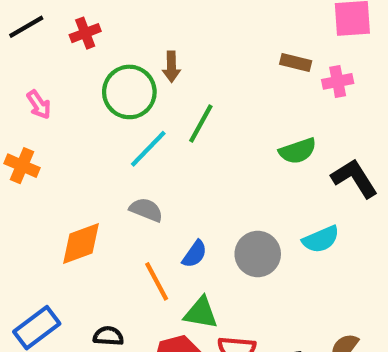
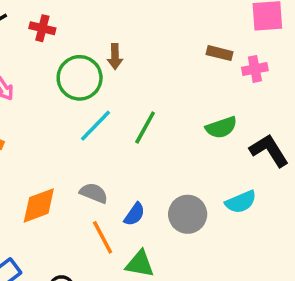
red cross: (85, 33) -> (42, 28), turned 35
green line: (201, 124) -> (145, 127), moved
gray semicircle: (146, 210) -> (94, 193), moved

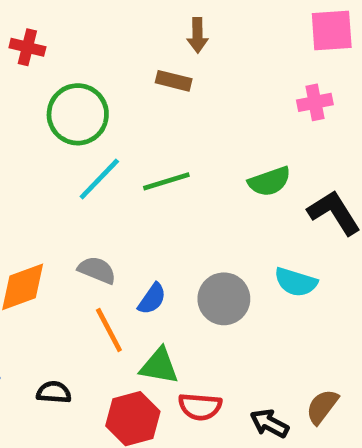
brown rectangle: (220, 53) -> (174, 81), moved
brown arrow: (115, 57) -> (198, 35), moved
green line: (145, 127) -> (166, 181), turned 44
cyan semicircle: (241, 202) -> (296, 282), turned 40

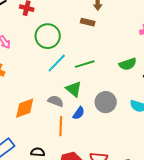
gray circle: (224, 299) -> (106, 102), moved
orange line: (109, 330) -> (61, 126), turned 30
green triangle: (159, 366) -> (74, 89), moved, turned 30

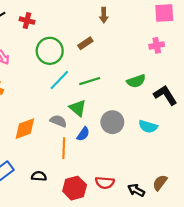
brown rectangle: (88, 22) -> (85, 43), moved, turned -48

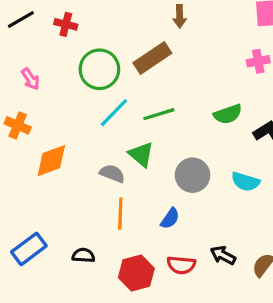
brown rectangle: (85, 43) -> (152, 58), size x1.6
orange diamond: (25, 129) -> (51, 161), moved
blue semicircle: (83, 134) -> (170, 218), moved
black arrow: (136, 190) -> (223, 255), moved

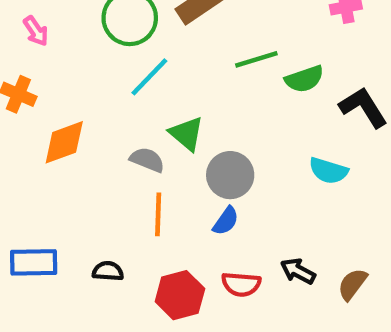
green line: (159, 114) -> (256, 59), moved
gray circle: (193, 175) -> (230, 175), moved
blue rectangle: (29, 249) -> (34, 262), turned 36

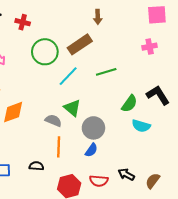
cyan line: (149, 77) -> (68, 76), moved
green semicircle: (304, 79) -> (129, 104), moved, turned -36
black semicircle: (108, 271) -> (36, 166), moved

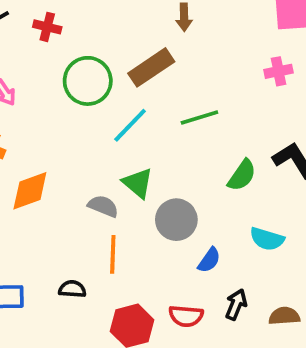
cyan semicircle: (141, 126) -> (267, 239), moved
blue semicircle: (91, 150) -> (209, 260), moved
black arrow: (126, 174) -> (236, 304), turned 84
brown semicircle: (153, 181) -> (284, 316), turned 49

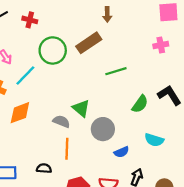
cyan line: (130, 125) -> (25, 76), moved
blue semicircle: (209, 260) -> (121, 152), turned 32

